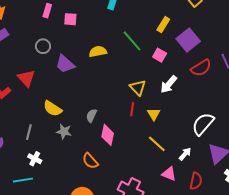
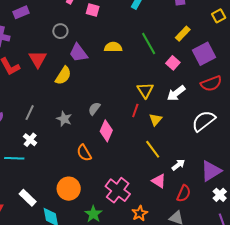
yellow semicircle: (53, 109) -> (63, 76), moved, turned -102
white semicircle: (203, 124) -> (204, 121), moved

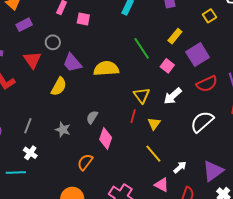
purple rectangle: (21, 12) -> (24, 25), moved
yellow semicircle: (113, 47) -> (106, 69), moved, size x1.4
red triangle: (38, 59) -> (32, 60), moved
orange semicircle: (84, 153) -> (85, 162), turned 72

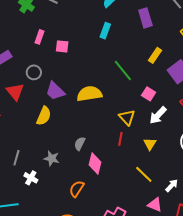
pink square: (167, 66) -> (149, 94), moved
yellow triangle: (154, 124) -> (150, 144), moved
white cross: (30, 153) -> (31, 178), moved

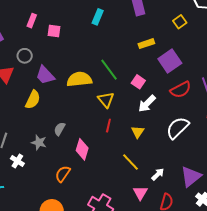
yellow rectangle: (155, 55) -> (146, 44), turned 35
green line: (123, 71) -> (109, 70), moved
yellow triangle: (127, 117) -> (106, 100), moved
gray semicircle: (80, 144) -> (60, 129), moved
pink triangle: (155, 205) -> (140, 193), turned 35

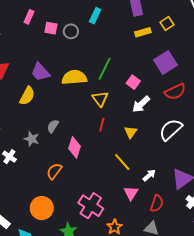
yellow square: (180, 22) -> (167, 24), moved
yellow rectangle: (146, 44) -> (143, 32), moved
gray circle: (25, 56) -> (71, 31), moved
green line: (109, 70) -> (104, 69), turned 60

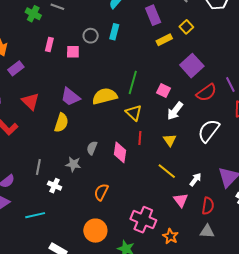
gray circle: (71, 31) -> (91, 36), moved
pink diamond: (74, 147) -> (120, 152), moved

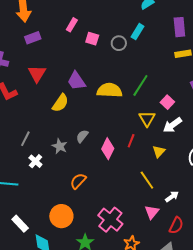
gray circle: (91, 36) -> (119, 43), moved
yellow triangle: (134, 113) -> (147, 119), moved

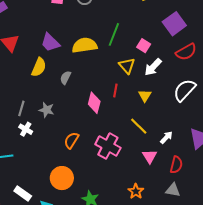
gray semicircle: (82, 136) -> (66, 78), moved
gray line: (25, 139) -> (21, 108), moved
pink cross: (110, 220) -> (108, 146), moved

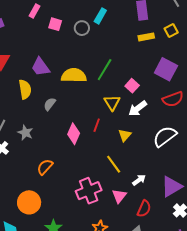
purple square: (174, 24) -> (166, 69), turned -35
yellow semicircle: (39, 67) -> (25, 89), turned -42
pink cross: (108, 146) -> (89, 191), moved, turned 30

